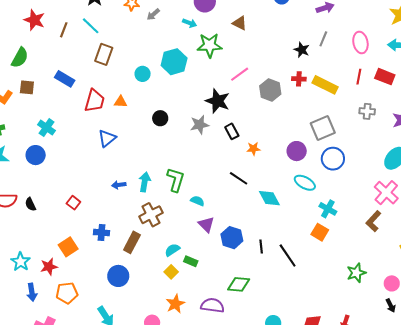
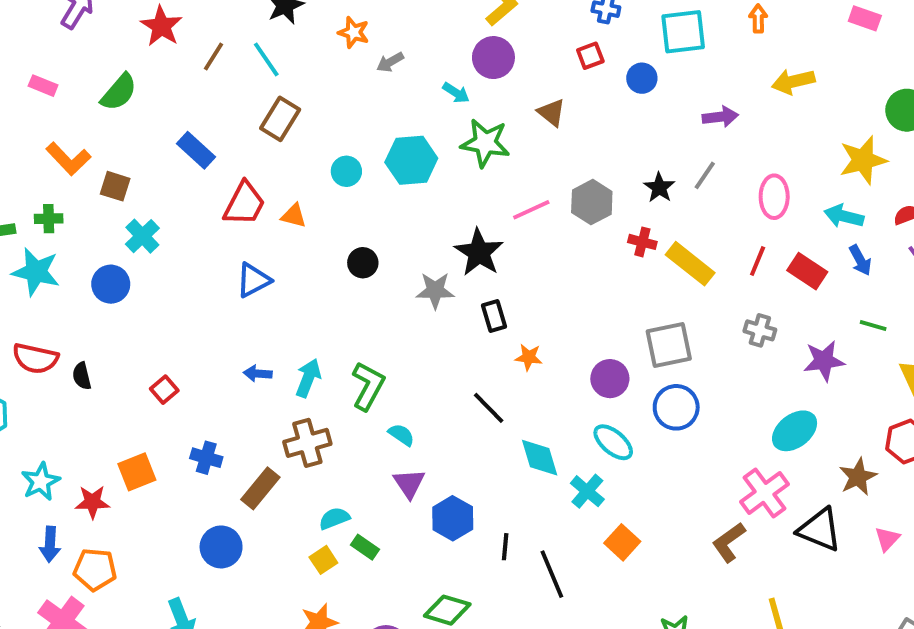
brown square: (27, 87) -> (115, 186), moved
gray hexagon: (270, 90) -> (592, 202), moved
cyan cross: (328, 209) -> (587, 491), moved
orange pentagon: (67, 293) -> (95, 569), moved

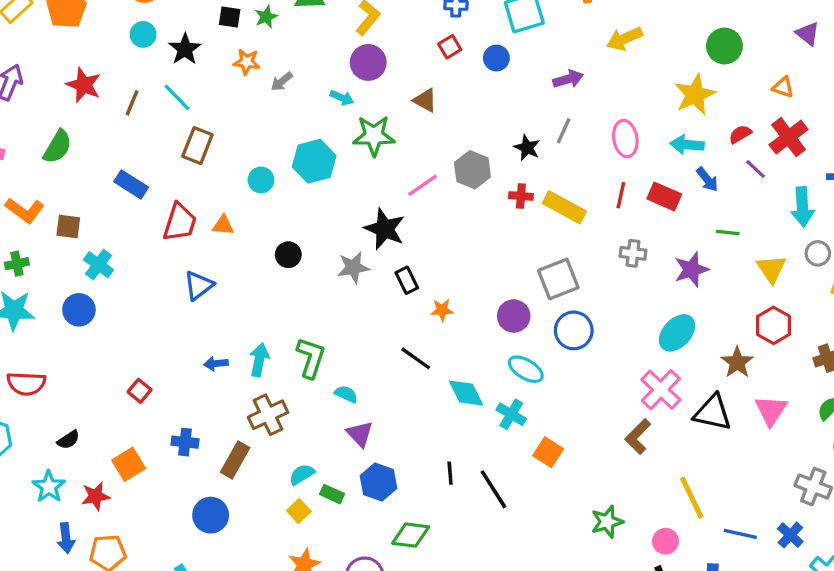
black semicircle: (82, 376) -> (68, 440), moved, turned -100
blue hexagon: (453, 518) -> (379, 482), moved
pink triangle: (887, 539) -> (771, 410), size x1.5

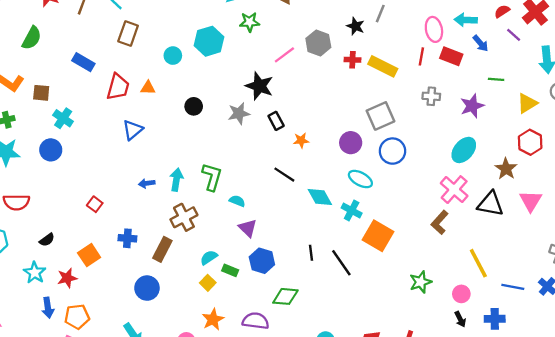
green star: (374, 136) -> (249, 22), size x0.7
pink ellipse: (625, 138) -> (434, 29), moved
yellow triangle: (771, 269) -> (527, 103), turned 35
orange square: (548, 452) -> (378, 236), size x1.5

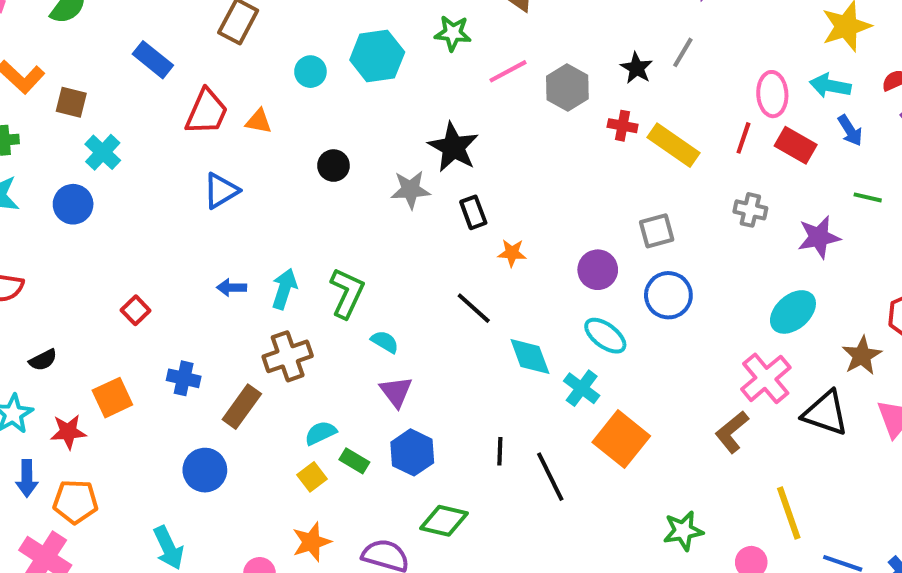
pink line: (284, 55) -> (508, 71), moved
gray square: (380, 116) -> (657, 231), size x0.7

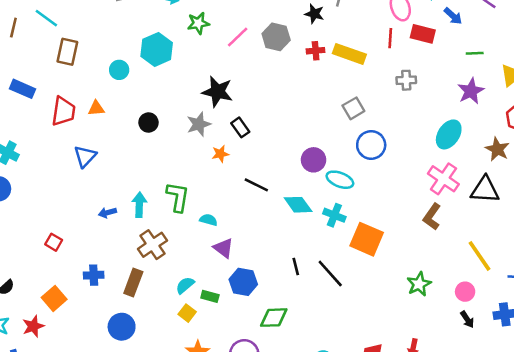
purple star: (819, 237) -> (471, 91), moved
orange star: (512, 253) -> (220, 154), moved
purple circle: (598, 270) -> (314, 160), moved

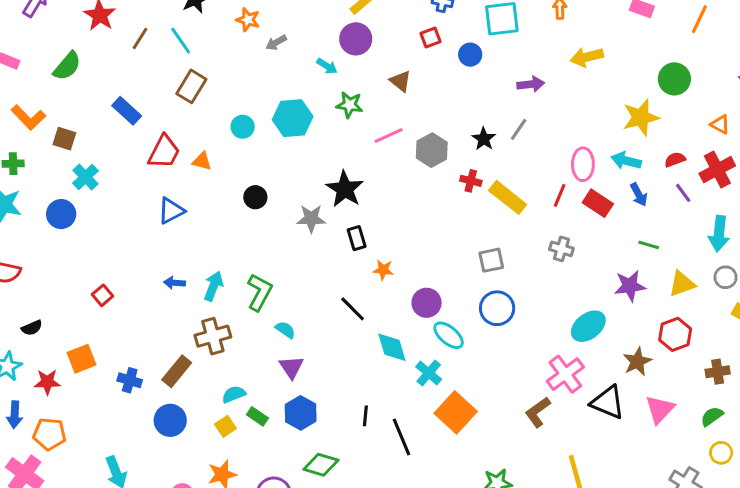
orange star: (220, 154) -> (383, 270), moved
blue cross: (94, 275) -> (130, 380), moved
blue circle: (122, 327) -> (170, 420), moved

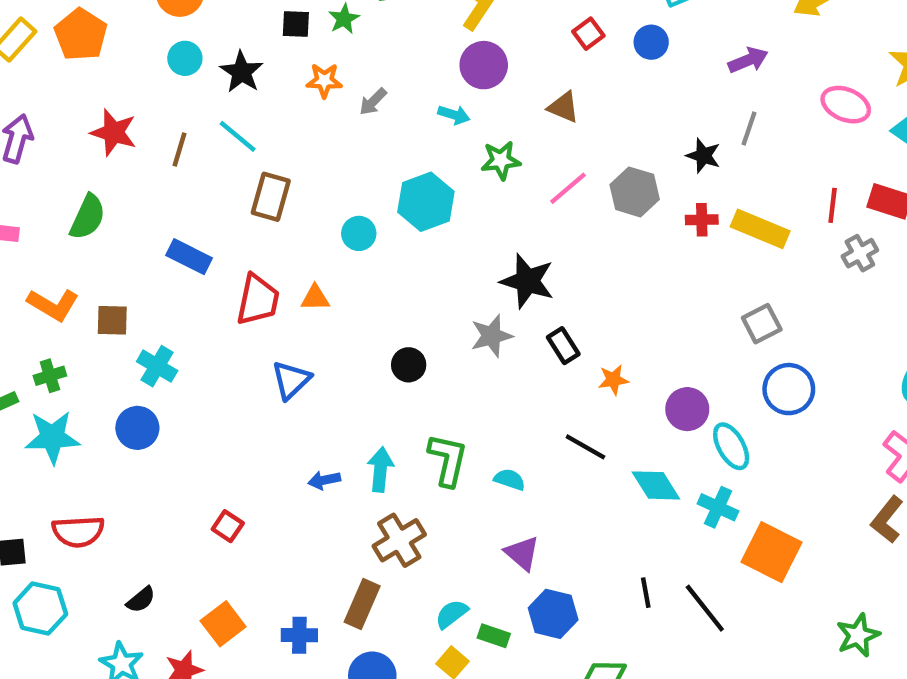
pink ellipse: (583, 164) -> (846, 105), moved, turned -52
black circle: (255, 197) -> (409, 365), moved
gray cross: (561, 249) -> (860, 253), moved, turned -30
cyan semicircle: (285, 330) -> (510, 480), moved
cyan ellipse: (449, 335) -> (731, 446), turned 36

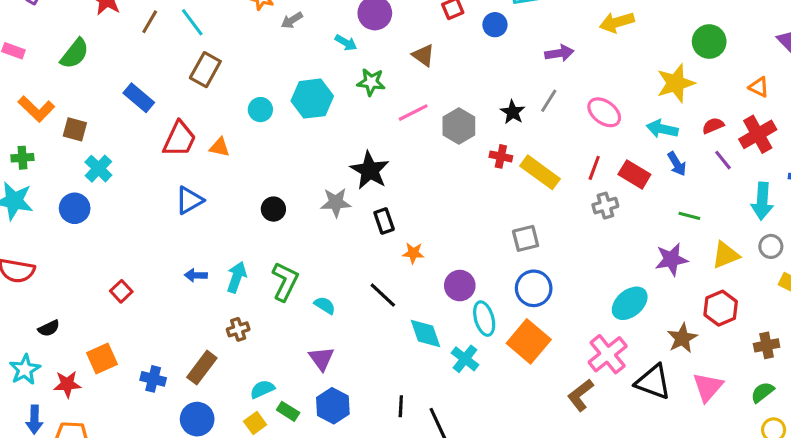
pink ellipse: (846, 105) -> (604, 112), moved
brown cross: (399, 540) -> (238, 329), size x0.6
orange square: (772, 552) -> (529, 341), moved

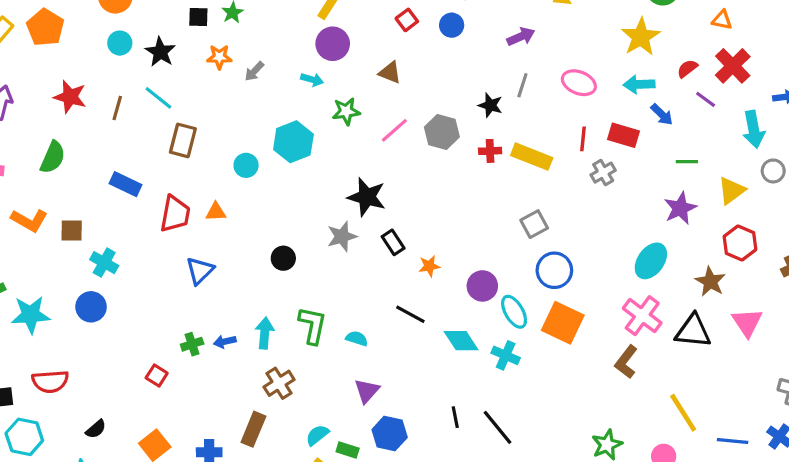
green cross: (22, 158) -> (192, 344), moved
brown cross: (238, 329) -> (279, 383), size x1.4
purple triangle: (321, 359) -> (367, 391), turned 32

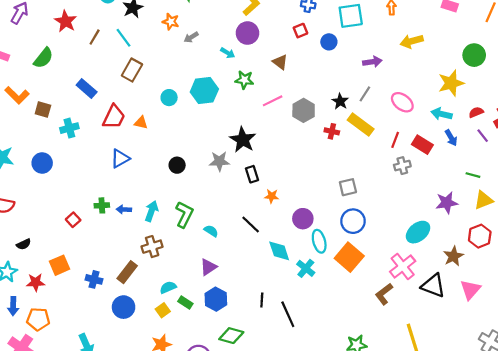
yellow rectangle: (532, 157) -> (361, 125), moved
green line: (687, 162) -> (473, 175), moved
cyan cross: (104, 263) -> (69, 128), moved, turned 30

